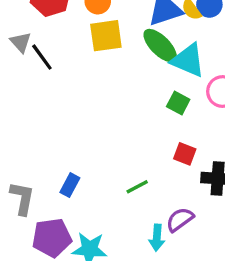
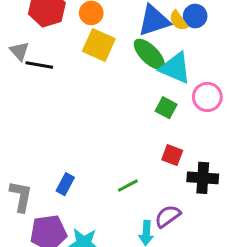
yellow square: (106, 36) -> (99, 45), turned 32
black line: (42, 57) -> (39, 65), turned -44

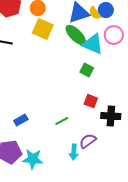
pink circle: (207, 97) -> (114, 35), moved
blue rectangle: (65, 184) -> (21, 120), turned 32

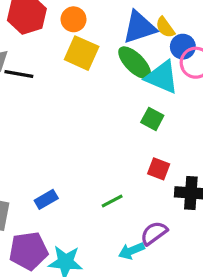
blue circle: (106, 10) -> (183, 47), moved
cyan arrow: (74, 152) -> (131, 251), turned 63

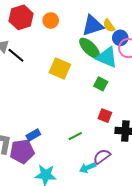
yellow square: (82, 53) -> (60, 69), moved
black line: (19, 74) -> (16, 55), turned 30
purple pentagon: (28, 251) -> (22, 151), moved

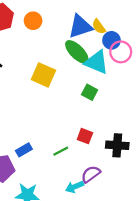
red square: (105, 116) -> (85, 136), moved
blue rectangle: (33, 135) -> (24, 150), moved

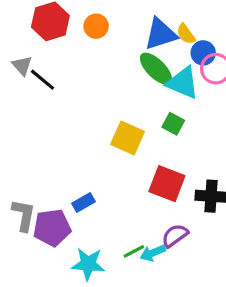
yellow square: (43, 75) -> (128, 138), moved
red square: (85, 136) -> (167, 184), size x1.6
green line: (61, 151) -> (134, 251), moved

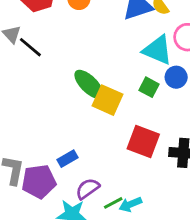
blue circle: (203, 53) -> (176, 77), moved
green ellipse: (156, 69) -> (89, 84), moved
purple semicircle: (175, 236) -> (87, 189), moved

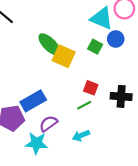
red square: (143, 141) -> (91, 88), size x0.6
blue rectangle: (67, 159) -> (33, 101), size x1.6
green line: (113, 203) -> (84, 105), moved

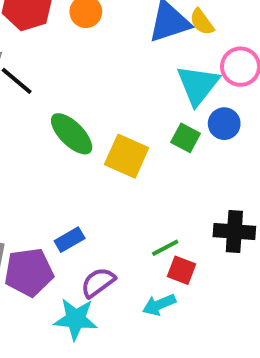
cyan triangle: (102, 18) -> (198, 85), turned 45
green ellipse: (49, 44) -> (72, 134), moved
red square: (91, 88) -> (181, 270), moved
blue rectangle: (33, 101) -> (70, 240), size x0.6

